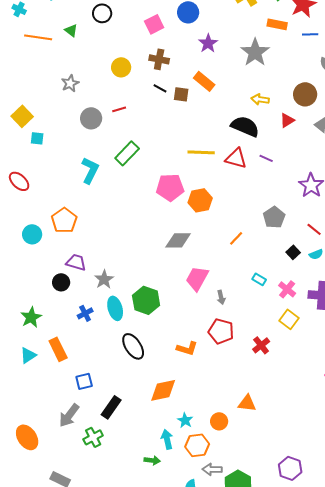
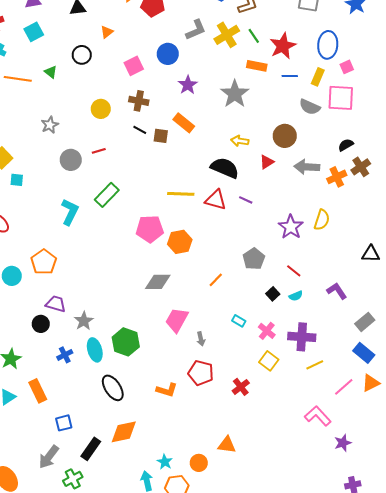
orange diamond: (163, 390) -> (124, 432), moved

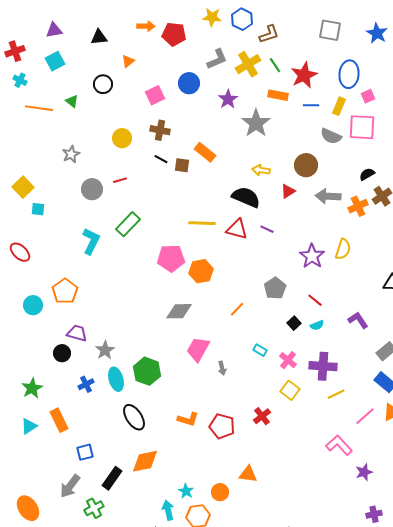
purple star: (188, 85) -> (228, 99), moved
red pentagon: (201, 373) -> (222, 426), moved

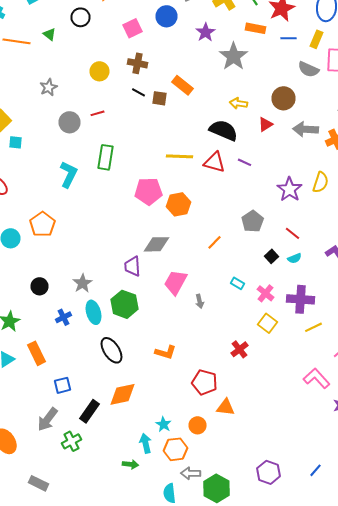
green rectangle: (128, 224) -> (106, 157), turned -35
purple trapezoid: (77, 333) -> (132, 266), moved, turned -110
red pentagon: (222, 426) -> (204, 382), moved

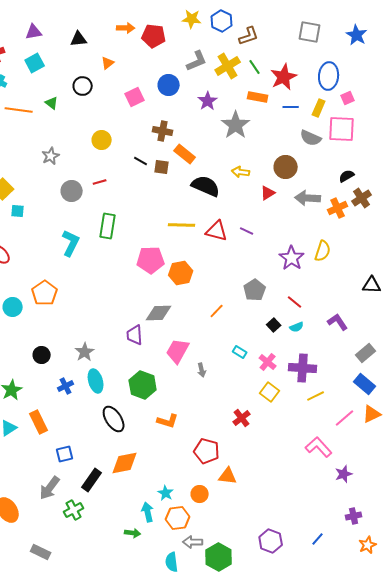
brown cross: (138, 63) -> (163, 131), moved
black semicircle: (224, 130) -> (206, 186), moved
green hexagon: (124, 304) -> (143, 385), moved

